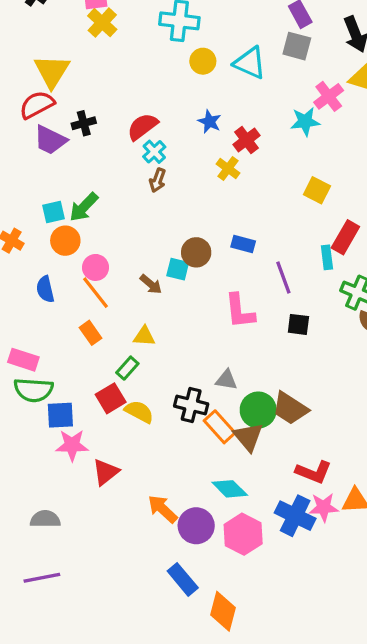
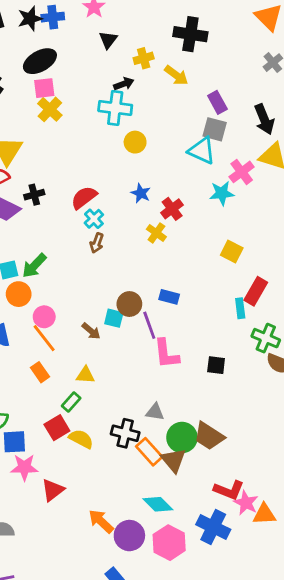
cyan triangle: (250, 63) -> (202, 151), moved
purple line: (283, 278) -> (149, 325), moved
pink star: (324, 507) -> (246, 503), moved, turned 30

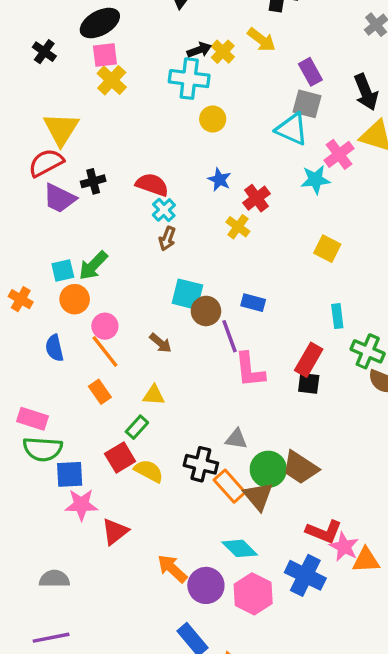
yellow cross: (144, 58) -> (223, 52), moved, turned -30
red semicircle: (84, 197) -> (152, 185), turned 56
red rectangle: (256, 291) -> (309, 360), moved
cyan square: (114, 318) -> (187, 294), moved, size x1.4

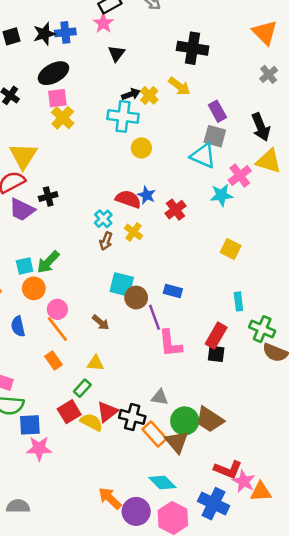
red semicircle: (152, 185) -> (128, 199), moved
yellow cross: (238, 227) -> (134, 232), moved
red triangle: (115, 532) -> (107, 412), moved

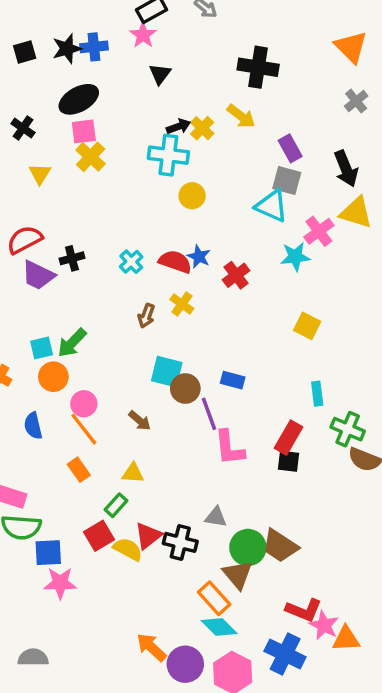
yellow triangle: (23, 156) -> (40, 174), moved, size x0.6
cyan cross: (103, 219) -> (131, 262), moved
orange rectangle: (154, 434) -> (214, 598), moved

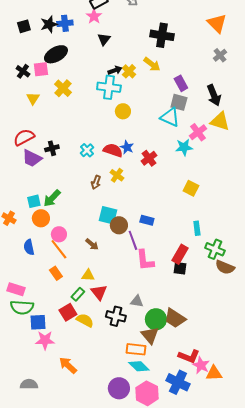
pink square: (84, 131) -> (41, 69), moved
red triangle: (148, 536) -> (99, 292), moved, turned -30
orange rectangle: (214, 598) -> (136, 349), turned -42
orange arrow: (151, 647) -> (68, 365), moved

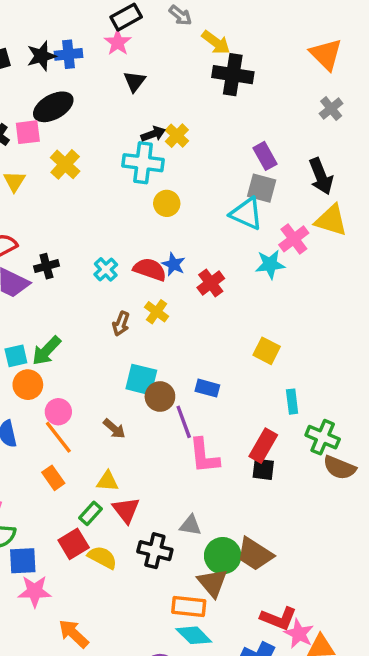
yellow arrow: (152, 64) -> (216, 42), moved
yellow square: (191, 188) -> (267, 351), moved

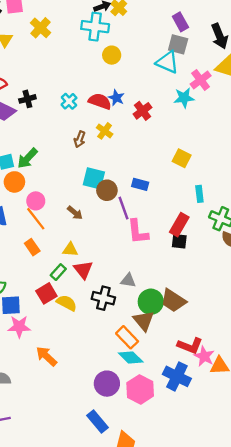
orange rectangle: (189, 607) -> (127, 337), turned 40

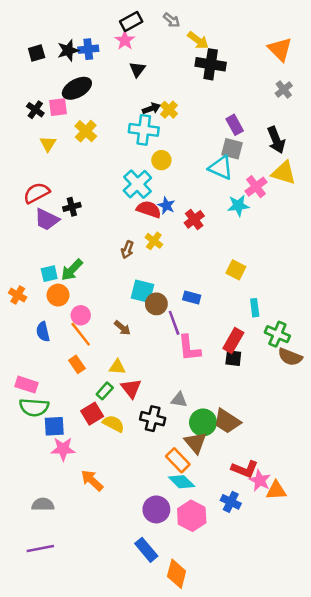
cyan cross: (69, 101) -> (137, 184), moved, size x1.6
blue cross: (177, 376) -> (231, 502), size x0.7

